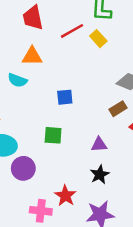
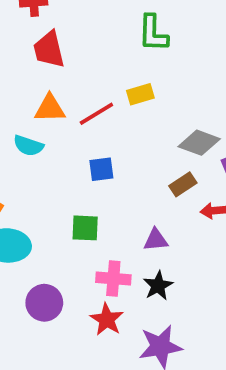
red line: (72, 31) -> (96, 114), moved
yellow rectangle: (98, 39) -> (140, 94), moved, turned -63
purple circle: (23, 168) -> (44, 303), moved
pink cross: (41, 211) -> (113, 279), moved

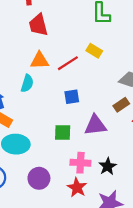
yellow rectangle: (140, 94) -> (94, 51), turned 49
cyan semicircle: (28, 146) -> (27, 83), turned -90
purple triangle: (156, 240) -> (95, 125), moved, size x1.5

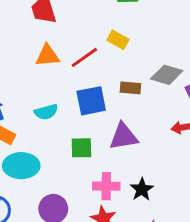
cyan semicircle: (27, 83) -> (46, 112), moved, turned 60
blue square: (72, 97) -> (91, 101), size x1.5
brown rectangle: (121, 105) -> (130, 88), moved, turned 42

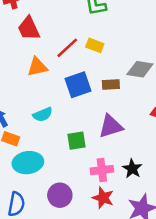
red line: (84, 57) -> (67, 48), moved
blue square: (91, 101) -> (78, 85), moved

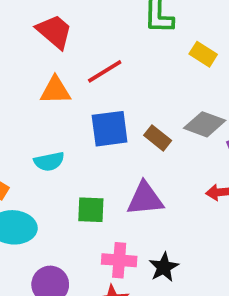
red trapezoid: (29, 28) -> (54, 32), turned 144
yellow rectangle: (95, 45) -> (203, 54), moved
brown rectangle: (111, 84) -> (158, 138), turned 30

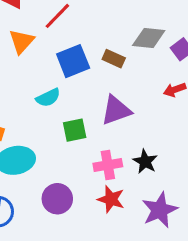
orange triangle: (55, 90) -> (22, 41), turned -32
cyan semicircle: (49, 161) -> (48, 98), moved

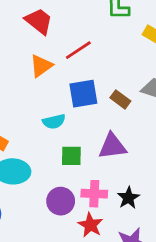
purple circle: (57, 199) -> (61, 201), moved

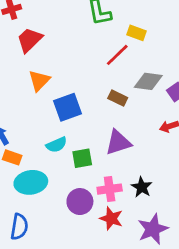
red trapezoid: (39, 21) -> (30, 40), turned -72
red line: (78, 50) -> (117, 55), moved
blue square: (83, 94) -> (67, 107), moved
cyan semicircle: (54, 122) -> (57, 145), moved

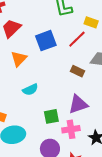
blue square: (67, 107) -> (46, 41), moved
cyan semicircle: (57, 145) -> (30, 90), moved
pink cross: (110, 189) -> (71, 129), moved

